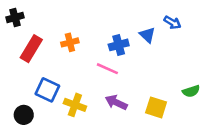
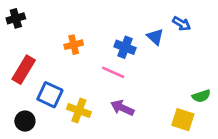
blue cross: (119, 45) -> (125, 47), turned 36
red rectangle: (31, 49) -> (24, 70), moved
yellow square: (156, 107) -> (183, 120), moved

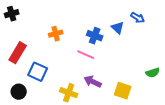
yellow cross: (79, 110) -> (69, 93), moved
yellow square: (183, 120) -> (123, 91), moved

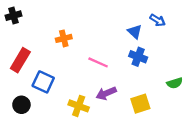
blue cross: (95, 36) -> (138, 57), moved
purple arrow: (93, 82) -> (106, 93), turned -48
yellow square: (123, 91) -> (140, 104), turned -36

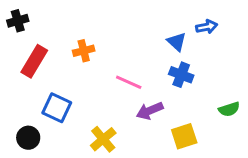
blue arrow: (158, 20) -> (207, 27), turned -42
red rectangle: (20, 60) -> (34, 61), moved
purple arrow: (106, 93) -> (150, 111), moved
yellow cross: (79, 106) -> (103, 139), turned 30

